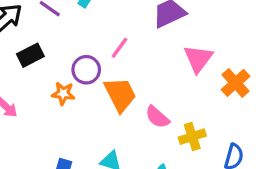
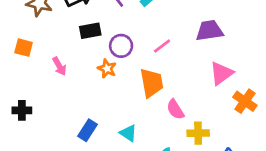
purple circle: (86, 70) -> (121, 46), moved
orange cross: (236, 83) -> (245, 101), turned -30

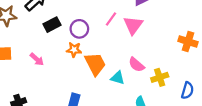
pink triangle: (221, 73) -> (133, 25), moved
orange trapezoid: (152, 83) -> (95, 64), moved
cyan triangle: (128, 133) -> (118, 78), moved

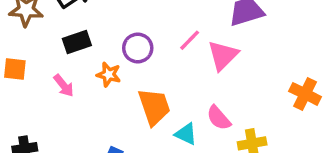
black rectangle: (52, 25) -> (77, 42), moved
orange star: (74, 50) -> (109, 74), moved

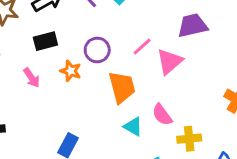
orange trapezoid: (154, 107) -> (122, 87), moved

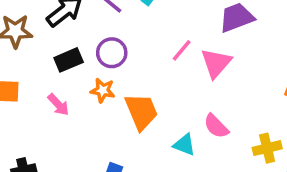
purple circle: (97, 50) -> (112, 53), moved
orange trapezoid: (122, 87) -> (141, 112), moved
yellow cross: (189, 139) -> (267, 148), moved

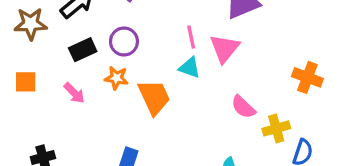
pink line: (182, 50) -> (191, 37), turned -50
pink semicircle: (216, 126) -> (243, 107), moved
cyan triangle: (184, 145) -> (190, 68), moved

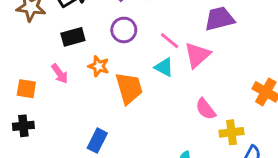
pink line: (191, 37) -> (170, 41), turned -48
purple circle: (124, 42) -> (124, 30), moved
orange square: (26, 82) -> (26, 89), moved

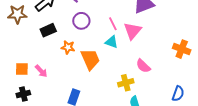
pink line: (170, 41) -> (113, 24), turned 32
pink arrow: (60, 74) -> (41, 71), moved
yellow cross: (231, 132) -> (126, 83), moved

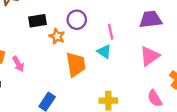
pink triangle: (133, 31) -> (150, 56), moved
orange star: (68, 47) -> (57, 36), moved
pink semicircle: (143, 66) -> (155, 98), moved

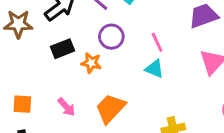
pink arrow: (18, 64) -> (66, 107), moved
orange trapezoid: (76, 64) -> (110, 108), moved, turned -115

